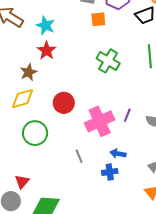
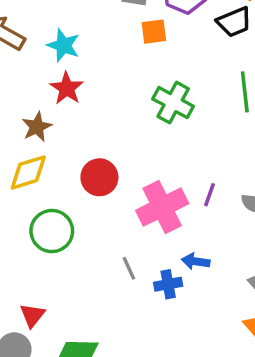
blue cross: (110, 172) -> (168, 284), moved

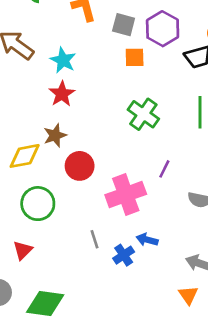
brown star: (37, 127) -> (55, 135), moved
purple line: (210, 195) -> (164, 169), moved
blue cross: (168, 284) -> (124, 255), turned -30
red triangle: (32, 315) -> (23, 250), moved

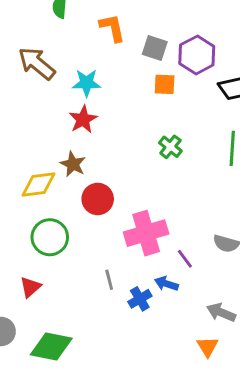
cyan star: (63, 60) -> (86, 83), turned -30
green cross: (143, 114) -> (170, 147), size x0.7
brown star: (55, 135) -> (73, 164), turned -30
purple line: (164, 169) -> (185, 259), moved, turned -66

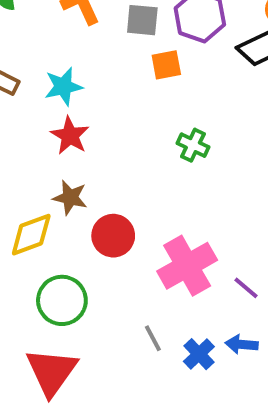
blue arrow: (166, 284) -> (242, 344), moved
red triangle: (30, 287) -> (51, 372), size x1.8

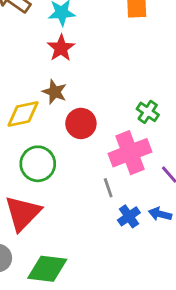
green cross: (193, 145) -> (148, 112), moved
gray line: (153, 338) -> (108, 188), moved

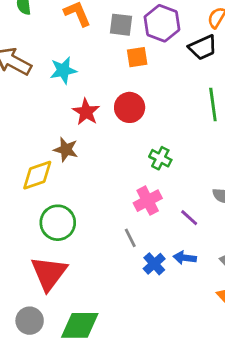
red star: (61, 48) -> (86, 112), moved
red circle: (81, 123) -> (130, 107), moved
pink cross: (130, 153) -> (148, 201), size x0.7

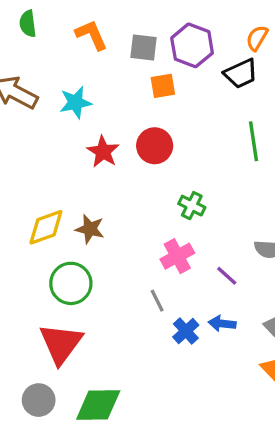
brown star: (66, 150) -> (90, 229), moved

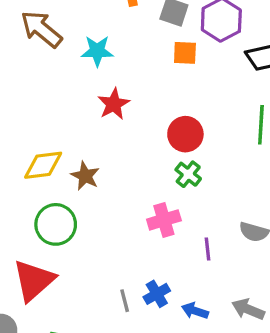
red circle: (155, 146) -> (185, 134), moved
purple line: (227, 276) -> (208, 249), turned 30
gray line: (157, 301) -> (125, 301), moved
blue arrow: (222, 323) -> (195, 311), moved

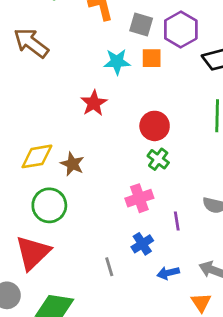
cyan star: (97, 51) -> (117, 62), moved
blue cross: (157, 294) -> (142, 244), moved
blue arrow: (195, 311) -> (168, 273), turned -30

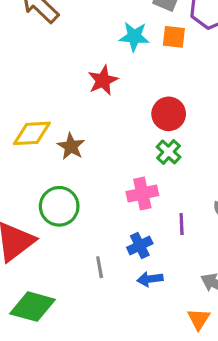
green circle: (49, 205) -> (59, 206), moved
blue arrow: (168, 273) -> (150, 279), moved

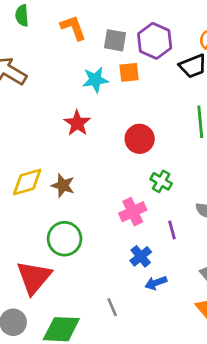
green cross: (169, 152) -> (161, 181), moved
gray line: (100, 267) -> (112, 307), moved

